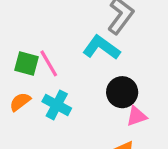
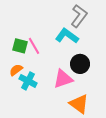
cyan cross: (57, 105) -> (28, 81), moved
pink triangle: (137, 116) -> (63, 79), moved, size x1.5

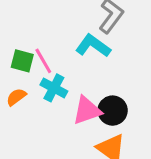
black circle: (80, 64) -> (113, 111), moved
cyan cross: (28, 81) -> (54, 88), moved

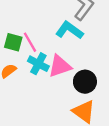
pink triangle: (87, 111) -> (60, 66), moved

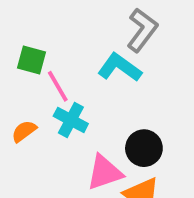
green square: (13, 42) -> (31, 60), moved
pink triangle: (60, 66) -> (105, 172), moved

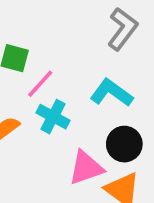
cyan L-shape: (120, 68) -> (111, 93), moved
pink line: (58, 86) -> (40, 84), turned 72

